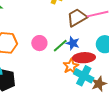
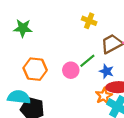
green line: (60, 46) -> (87, 61), moved

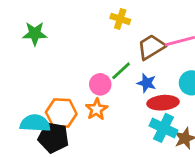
orange hexagon: (35, 69) -> (61, 113), moved
orange star: (104, 96) -> (97, 109), moved

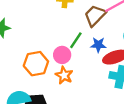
orange hexagon: (61, 113) -> (36, 64), moved

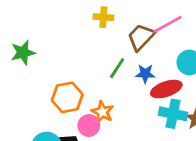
pink circle: (62, 55) -> (89, 126), moved

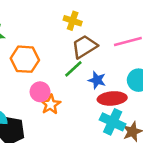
brown trapezoid: (141, 37) -> (85, 47), moved
orange hexagon: (67, 97) -> (25, 59), moved
pink circle: (89, 126) -> (40, 92), moved

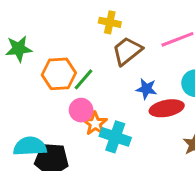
green line: (73, 69) -> (83, 79), moved
cyan cross: (113, 122) -> (115, 137), moved

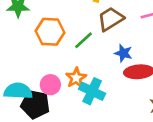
green line: (83, 79) -> (84, 40), moved
pink circle: (81, 110) -> (50, 85), moved

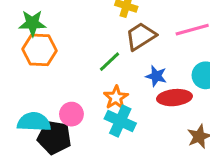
orange hexagon: (50, 32) -> (40, 50), moved
orange star: (76, 78) -> (116, 98), moved

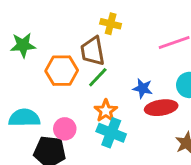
brown trapezoid: (141, 36) -> (93, 51), moved, turned -64
orange hexagon: (40, 50) -> (62, 71), moved
cyan semicircle: (34, 122) -> (24, 118), moved

